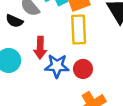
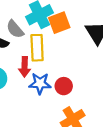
yellow rectangle: (79, 30) -> (37, 48), moved

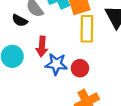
yellow rectangle: (37, 48) -> (87, 29), moved

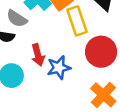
red circle: (80, 68) -> (101, 52), moved, size x1.6

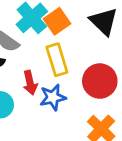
yellow rectangle: (77, 21) -> (57, 60), moved

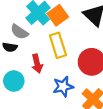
blue star: (53, 97) -> (63, 87), moved

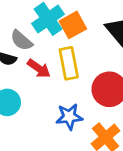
red arrow: (37, 64) -> (39, 68), moved, turned -48

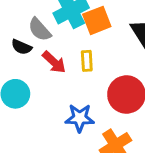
yellow rectangle: (69, 63) -> (87, 61), size x0.6

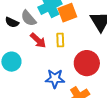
black semicircle: (22, 47) -> (12, 22), moved

